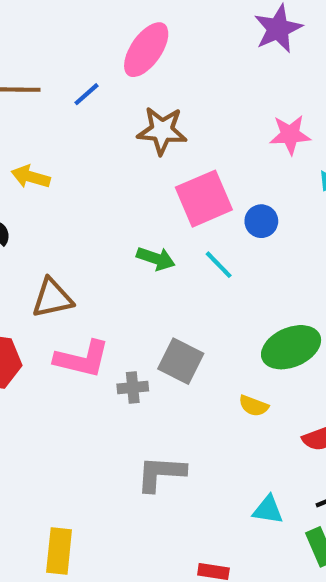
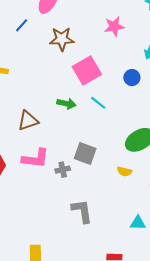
pink star: (290, 135) -> (114, 26), moved
blue circle: (261, 221) -> (132, 78), moved
brown triangle: (52, 298) -> (28, 121), moved
gray L-shape: (161, 473) -> (82, 211), turned 85

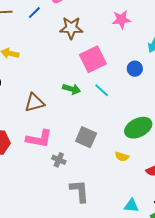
gray cross: (63, 170) -> (59, 160), moved, turned 32

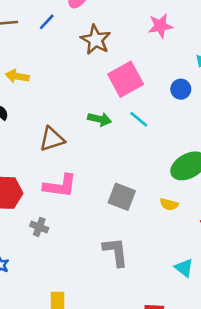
brown star: (71, 28) -> (96, 40), turned 30
gray square: (86, 137) -> (122, 197), moved
gray cross: (59, 160) -> (39, 227), moved
cyan triangle: (131, 206) -> (184, 268), turned 35

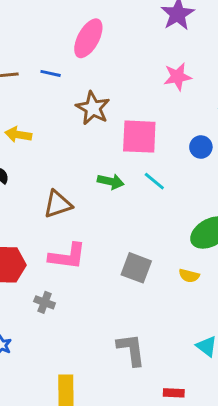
blue line: (47, 22) -> (51, 73), turned 60
brown star: (96, 40) -> (93, 108), moved
pink square: (126, 79) -> (139, 137), turned 32
gray L-shape: (116, 252) -> (131, 350), moved

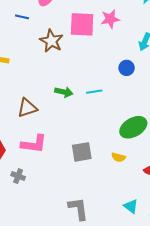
pink square: (139, 137) -> (82, 24), moved
cyan line: (154, 181) -> (94, 92), turned -49
gray square: (136, 268) -> (82, 152), turned -30

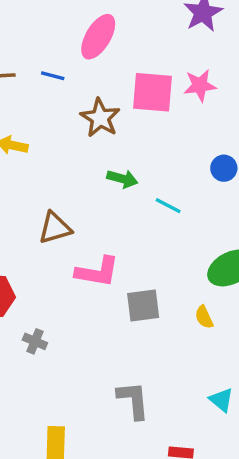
green arrow: (64, 92) -> (122, 179), moved
cyan line: (94, 92) -> (168, 206), turned 35
pink L-shape: (34, 144) -> (97, 272), moved
yellow semicircle: (118, 157) -> (204, 317), turned 48

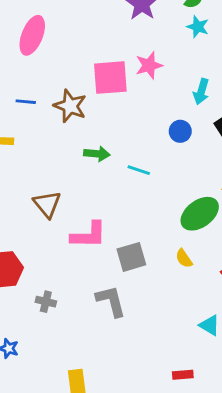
pink ellipse: (98, 37) -> (32, 35), moved
blue line: (53, 76) -> (26, 102), moved
brown triangle: (55, 228) -> (47, 204), turned -44
gray L-shape: (133, 400) -> (111, 301), moved

